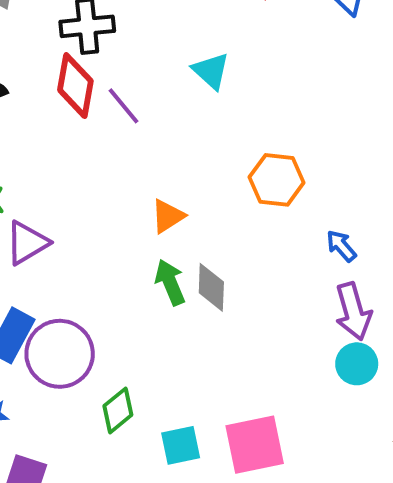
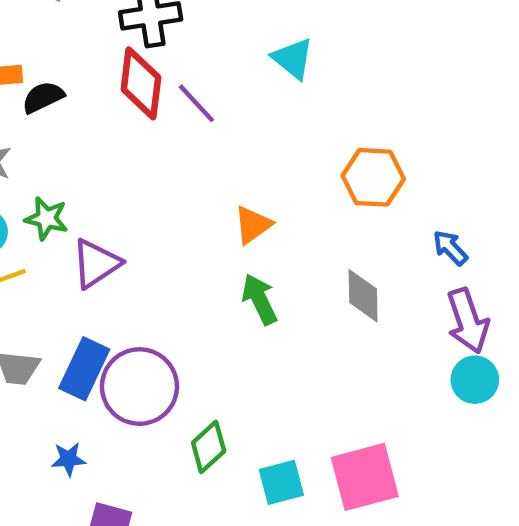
gray diamond: (211, 287) -> (363, 296), moved

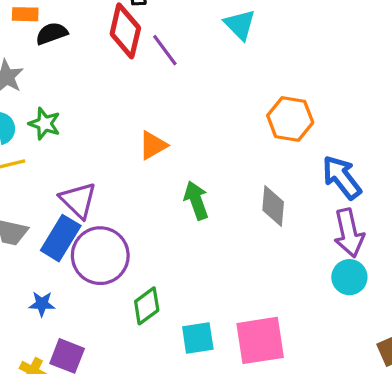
orange triangle: (253, 225) -> (153, 145), moved
blue arrow: (450, 248) -> (342, 177), size x1.6
purple triangle: (96, 263) -> (78, 200), moved, turned -48

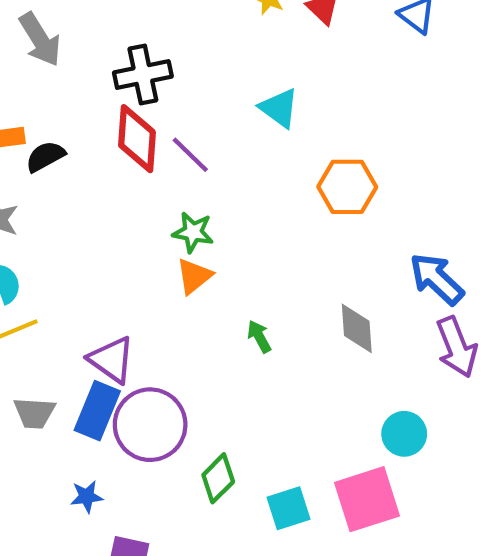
orange hexagon: (290, 119) -> (347, 187), moved
green star: (45, 124) -> (193, 232), moved
green arrow: (196, 200) -> (259, 337), size x0.7
cyan circle: (349, 277) -> (404, 434), moved

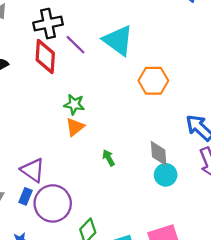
cyan triangle: (279, 108) -> (118, 40), size x1.5
purple line: (190, 155) -> (76, 45), moved
blue rectangle: (97, 411) -> (25, 196), size x0.6
cyan circle: (404, 434) -> (166, 175), moved

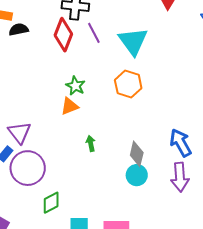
orange hexagon: (153, 81) -> (128, 84), moved

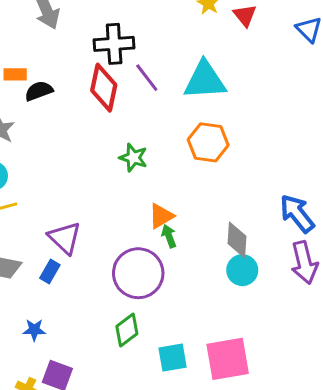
cyan triangle: (133, 41) -> (205, 80), turned -48
orange triangle: (70, 106) -> (161, 216), moved
purple circle: (28, 168) -> (138, 273), moved

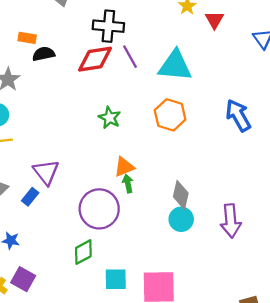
red diamond: (104, 88) -> (95, 59), turned 60
blue arrow: (297, 214) -> (238, 115), moved

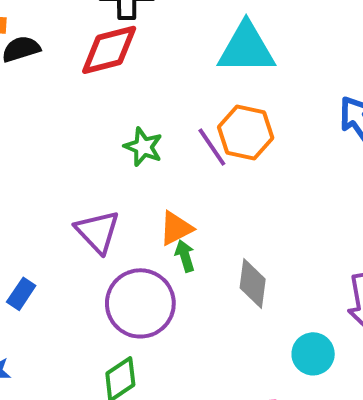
purple line: (130, 57) -> (212, 147), moved
purple triangle: (46, 172) -> (98, 232), moved
gray diamond: (181, 195) -> (253, 283), moved
cyan circle: (181, 219) -> (313, 354), moved

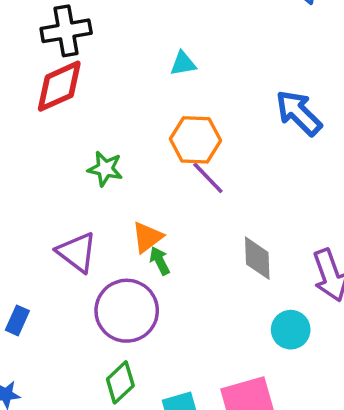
cyan triangle: (246, 48) -> (183, 64), size x0.5
purple line: (212, 147) -> (208, 178), moved
gray diamond: (253, 283) -> (257, 258), moved

